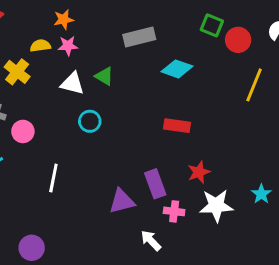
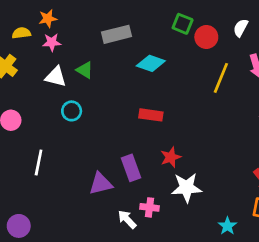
yellow semicircle: (40, 46) -> (21, 33), moved
cyan star: (261, 194) -> (227, 226), moved
pink cross: (174, 211) -> (150, 207), moved

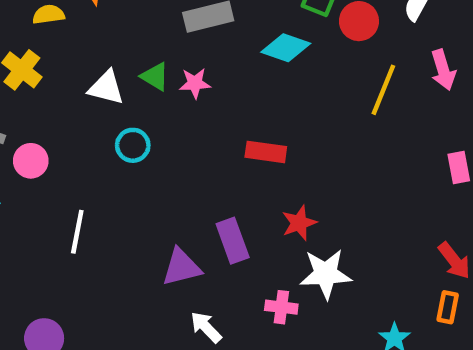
pink star: (52, 42) -> (195, 83), moved
cyan diamond: (151, 63) -> (286, 48), moved
pink cross: (150, 207) -> (281, 307), moved
white arrow: (127, 219) -> (206, 327), moved

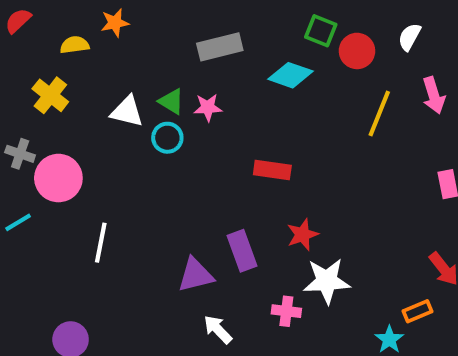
cyan circle: (133, 145) -> (167, 138), moved
pink circle: (31, 161) -> (58, 178), size x1.5
orange rectangle: (448, 307) -> (418, 311), moved, turned 56

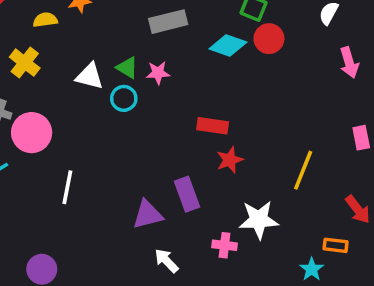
red circle: (357, 51) -> (269, 39), moved
yellow line: (379, 114) -> (303, 170), moved
red star: (303, 235) -> (230, 160), moved
orange rectangle: (418, 311) -> (336, 245), turned 30

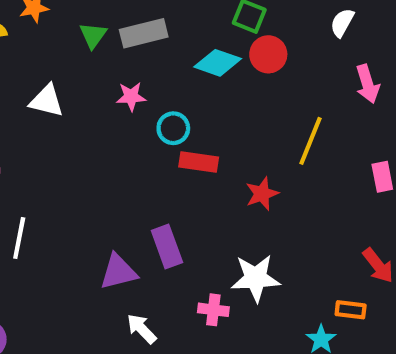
green triangle: (127, 68) -> (93, 35), moved, turned 35
cyan circle: (124, 98) -> (173, 128), moved
red star: (230, 160) -> (262, 194), moved
yellow line: (303, 170) -> (311, 141), moved

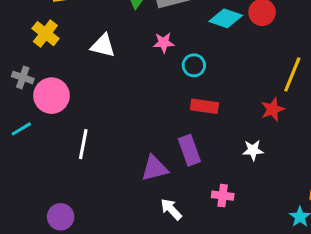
red rectangle: (199, 162) -> (204, 106), moved
red star: (262, 194) -> (273, 109), moved
white star: (256, 278) -> (253, 150), moved, size x0.6

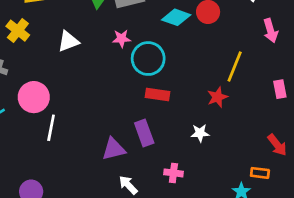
white triangle: (103, 46) -> (68, 41), turned -35
cyan circle: (194, 65) -> (148, 59), size x1.6
pink circle: (52, 96) -> (34, 97), moved

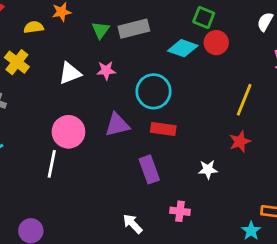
pink star: (122, 39) -> (106, 70), moved
pink circle: (34, 97) -> (68, 132), moved
red star: (217, 97) -> (240, 142), moved
purple triangle: (114, 149) -> (117, 125), moved

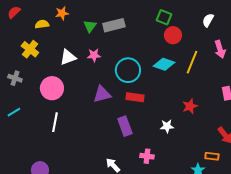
cyan diamond: (183, 48) -> (164, 64), moved
yellow line: (244, 100) -> (192, 62), moved
pink circle: (68, 132) -> (52, 88), moved

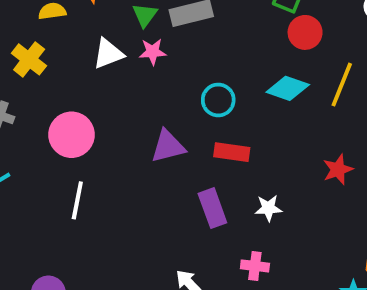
pink star: (94, 55) -> (153, 52), moved
white triangle: (68, 57) -> (108, 54), moved
cyan circle: (128, 70) -> (218, 100), size x0.7
white star: (167, 126) -> (268, 208), moved

